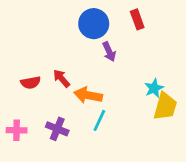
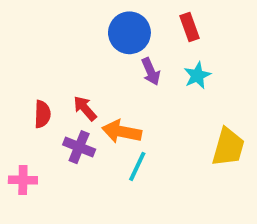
red semicircle: (31, 83) -> (42, 114), turned -78
cyan star: (154, 88) -> (197, 75), moved
purple cross: (57, 129) -> (79, 147), moved

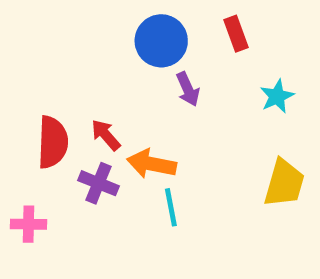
cyan star: (197, 75) -> (277, 96), moved
red semicircle: (42, 114) -> (53, 142), size x1.5
cyan line: (137, 166) -> (171, 207), turned -36

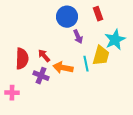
cyan star: (277, 96) -> (115, 40), size x1.5
yellow trapezoid: (284, 183) -> (101, 56), moved
cyan line: (171, 207) -> (86, 64), moved

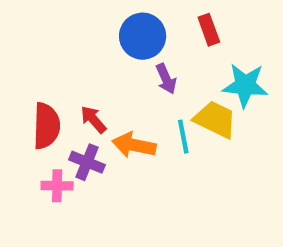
cyan star: (115, 40) -> (245, 85), turned 30
yellow trapezoid: (101, 56) -> (215, 119), turned -80
pink cross: (12, 93) -> (57, 186), moved

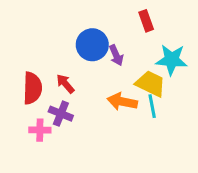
blue circle: (143, 36) -> (92, 45), moved
cyan line: (183, 137) -> (152, 106), moved
orange arrow: (134, 145) -> (122, 102), moved

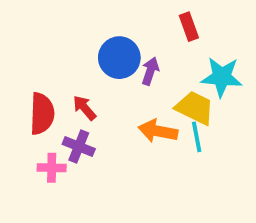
purple arrow: (116, 55) -> (150, 71), turned -138

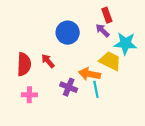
purple arrow: (150, 71) -> (103, 30), moved, turned -64
cyan line: (197, 137) -> (96, 89), moved
purple cross: (79, 147) -> (69, 87), moved

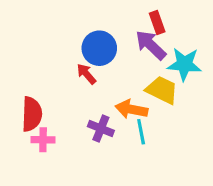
purple arrow: (103, 30) -> (151, 45), size x1.5
red arrow: (48, 61) -> (86, 74), moved
red semicircle: (24, 64) -> (32, 114), moved

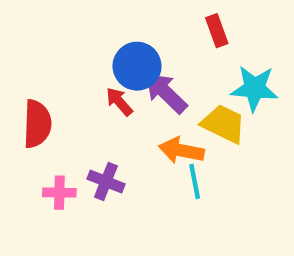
purple arrow: (151, 45) -> (166, 93), moved
red semicircle: (32, 114) -> (37, 124), moved
purple cross: (101, 129) -> (106, 181), moved

